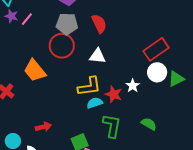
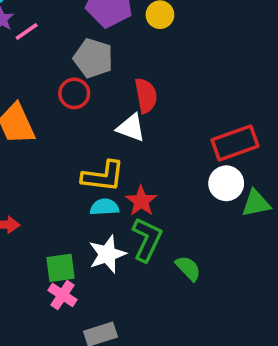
red semicircle: (99, 24) -> (146, 96), moved
red circle: (62, 46) -> (74, 93), size x0.7
white star: (133, 86) -> (107, 254), moved, size x1.5
green L-shape: (112, 126) -> (147, 240), moved

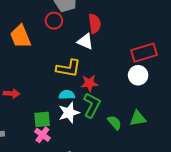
red star: (141, 201) -> (89, 83), turned 30
green triangle: (256, 203) -> (138, 118), moved
cyan semicircle: (104, 207) -> (67, 95), moved

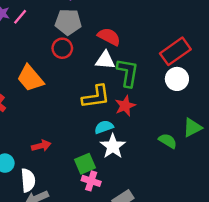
red semicircle: (95, 24) -> (109, 37), turned -36
green L-shape: (92, 105) -> (128, 73), moved

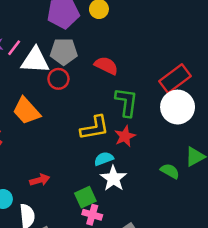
white triangle: (105, 60) -> (35, 60), moved, size x1.4
white circle: (177, 79) -> (178, 107), size x1.4

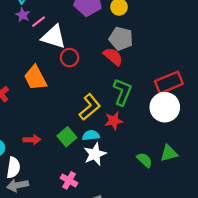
gray pentagon: (64, 52) -> (121, 39), moved
yellow L-shape: (95, 128) -> (90, 107), turned -44
green square: (85, 197) -> (67, 137), moved, turned -30

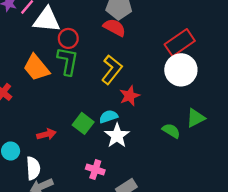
green L-shape: (122, 92) -> (68, 61), moved
yellow L-shape: (90, 107) -> (112, 70), moved

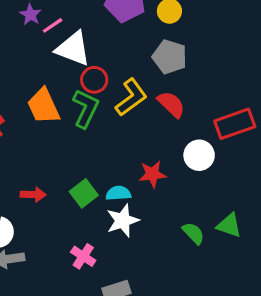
red semicircle: (114, 27) -> (171, 104), moved
yellow L-shape: (112, 70) -> (131, 97), moved
white circle: (181, 70) -> (199, 155), moved, size x0.7
green triangle: (196, 118) -> (229, 225), turned 30

